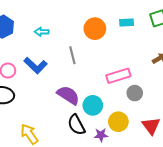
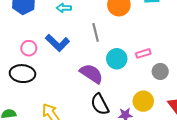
pink rectangle: (118, 76) -> (143, 53), size x0.6
cyan circle: (93, 105) -> (117, 59), moved

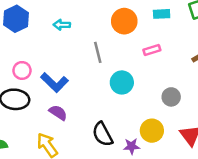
blue L-shape: (57, 43) -> (54, 82), moved
pink rectangle: (143, 53) -> (152, 50), moved
purple semicircle: (91, 74) -> (58, 113), moved, size x0.7

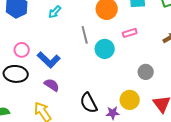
cyan arrow: (62, 25) -> (55, 12), turned -48
cyan circle: (122, 82) -> (105, 49), moved

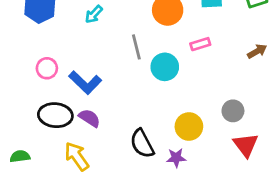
gray circle: (146, 72) -> (233, 111), moved
black ellipse: (16, 74) -> (55, 115), moved
yellow circle: (130, 100) -> (189, 127), moved

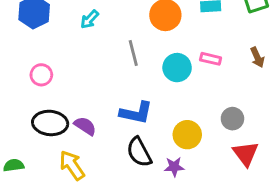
pink rectangle: (200, 44) -> (211, 59), moved, turned 30
brown arrow: (257, 51) -> (257, 57), turned 96
cyan circle: (165, 67) -> (177, 68), moved
blue L-shape: (85, 82) -> (136, 113), moved, turned -32

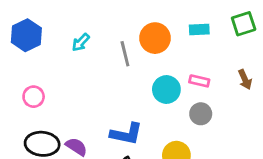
gray line: (133, 53) -> (125, 54), moved
gray circle: (232, 119) -> (201, 114), moved

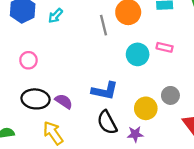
cyan arrow: (81, 42) -> (55, 16), moved
gray circle: (201, 114) -> (170, 95), moved

